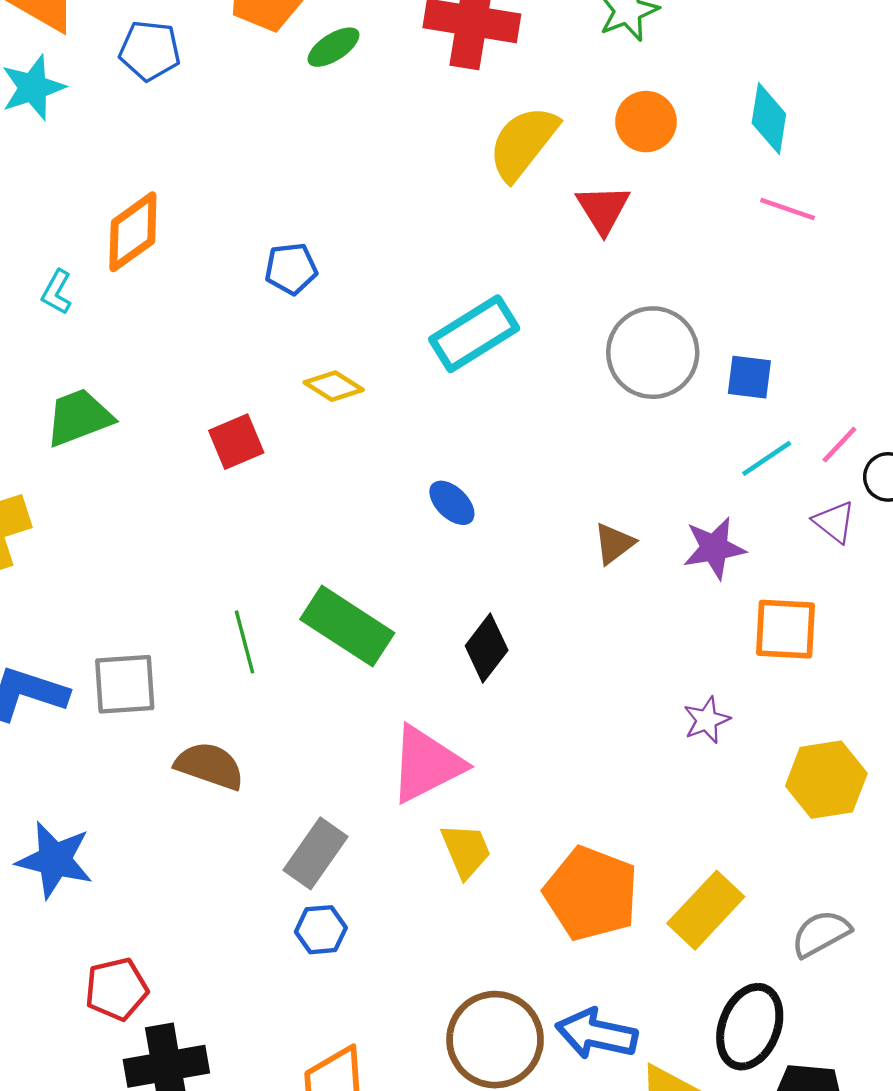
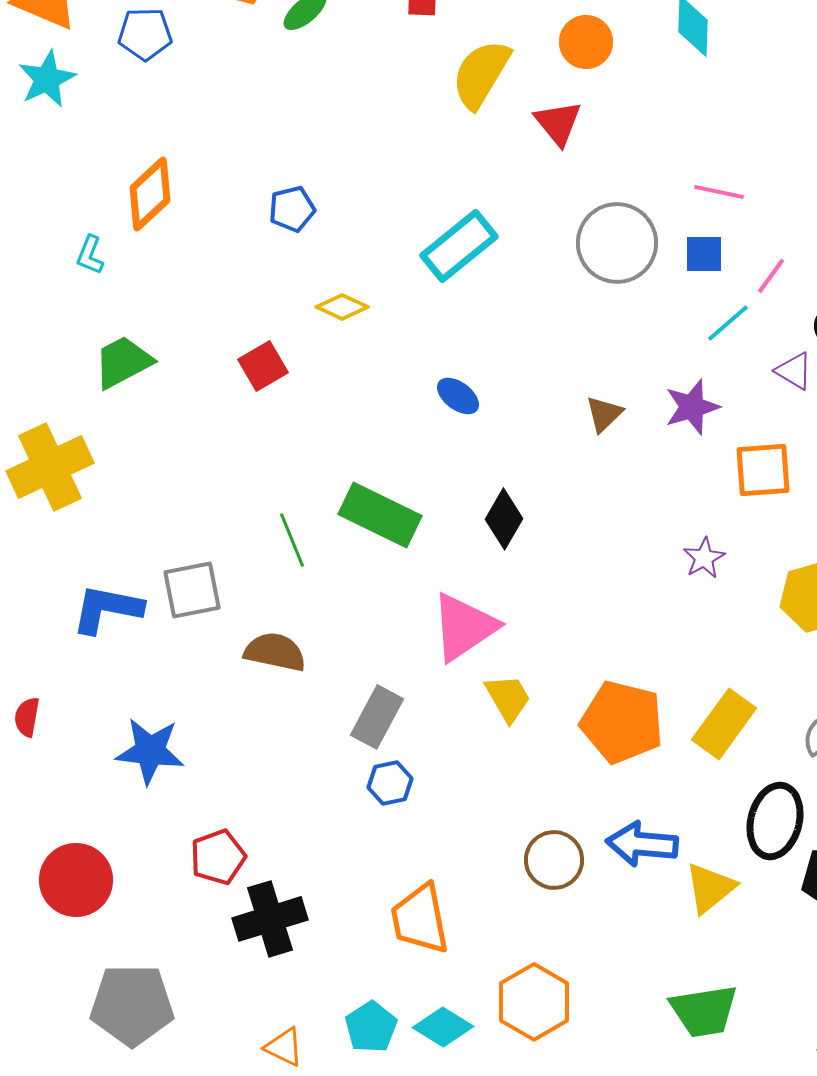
pink line: (787, 209) -> (719, 192), moved
pink line: (839, 445) -> (771, 276), moved
brown circle: (495, 1040) -> (554, 860), size x0.7

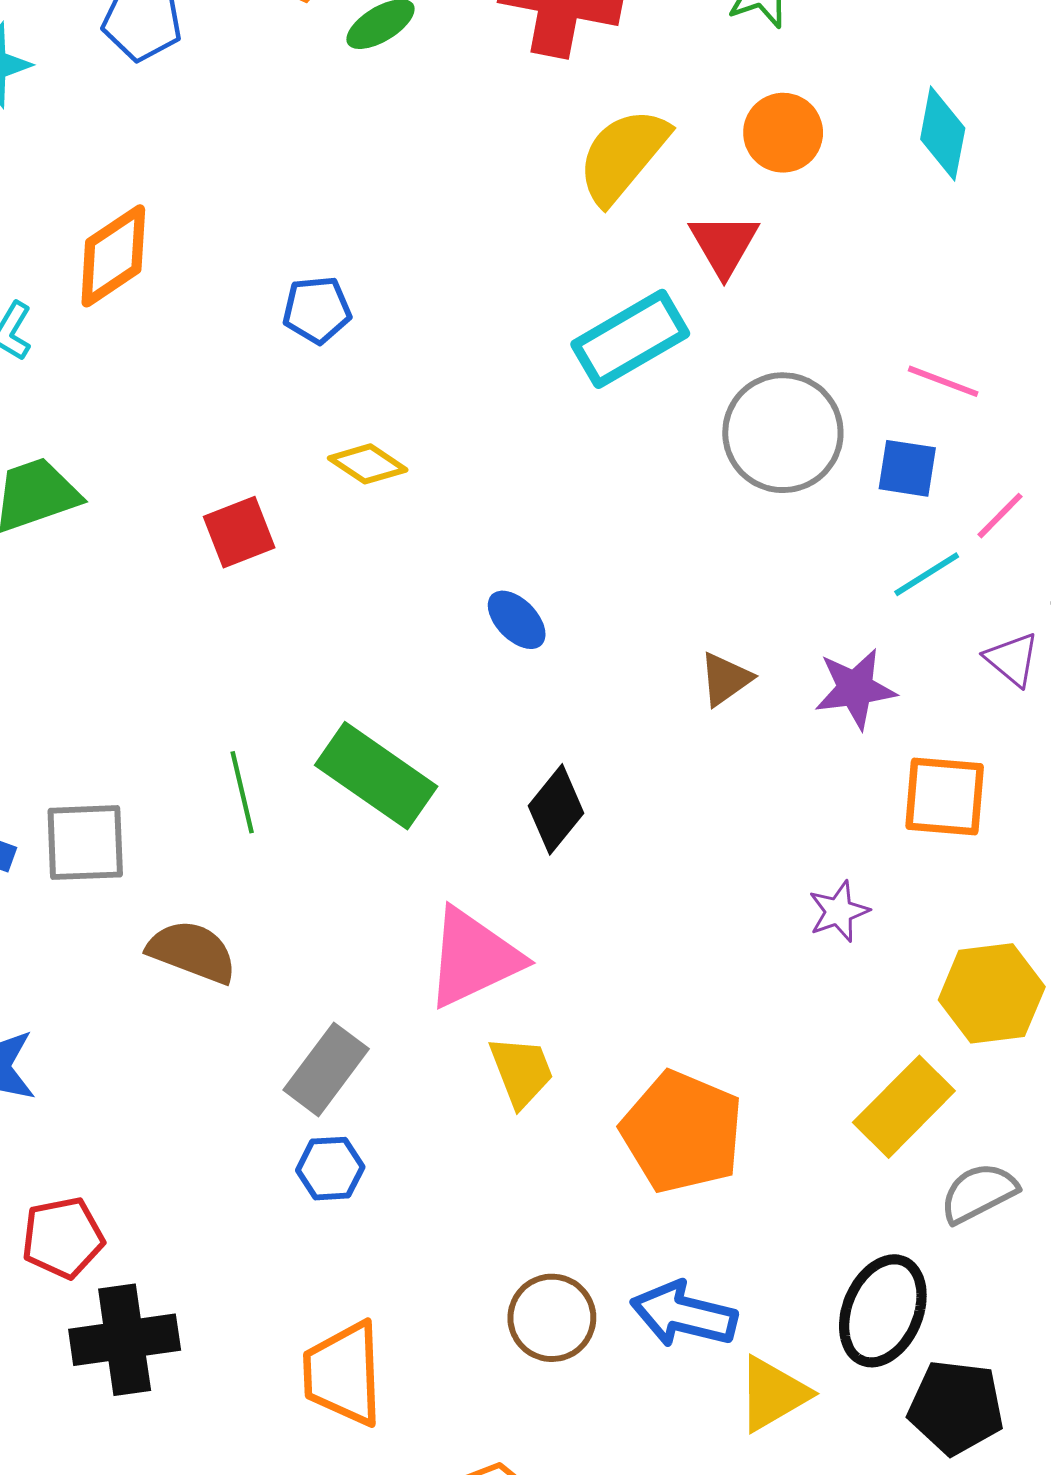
cyan rectangle: (459, 246) -> (630, 339), moved
yellow rectangle: (724, 724) -> (904, 1107), moved

